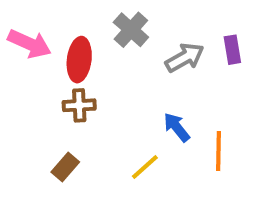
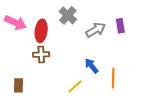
brown rectangle: (65, 167) -> (19, 85), moved, turned -40

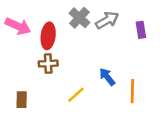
gray arrow: (96, 30) -> (107, 20), moved
yellow line: (75, 86) -> (76, 95), moved

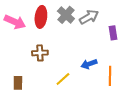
purple rectangle: (141, 30) -> (113, 33), moved
red ellipse: (48, 36) -> (41, 17), moved
blue arrow: (107, 77) -> (89, 64), turned -70

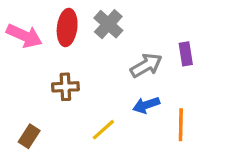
gray arrow: (89, 17) -> (146, 65), moved
brown rectangle: (18, 83) -> (29, 136), turned 32

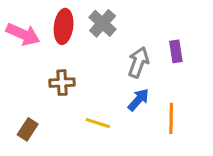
gray arrow: (146, 65) -> (138, 62), turned -40
blue arrow: (146, 105) -> (138, 100), turned 150
yellow line: (103, 130) -> (98, 123), turned 60

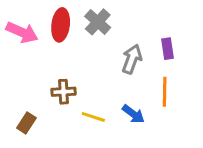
brown cross: (62, 83) -> (64, 92), moved
blue arrow: (138, 100) -> (133, 114), moved, turned 85
orange line: (171, 118) -> (165, 92), moved

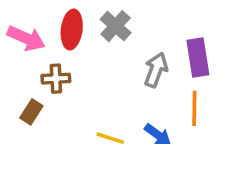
purple rectangle: (168, 49) -> (198, 58), size x1.5
brown cross: (64, 92) -> (56, 79), moved
brown rectangle: (26, 123) -> (31, 112), moved

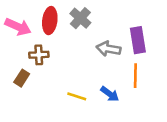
gray arrow: (156, 70) -> (109, 49), turned -100

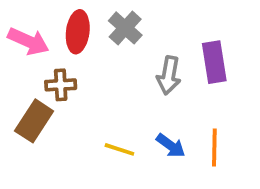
gray arrow: (109, 49) -> (169, 75), turned -90
orange line: (135, 76) -> (214, 147), moved
brown rectangle: (22, 78) -> (34, 121), size x1.5

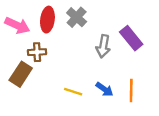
purple rectangle: (214, 62) -> (131, 38), turned -30

